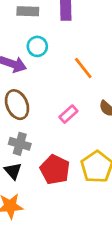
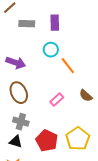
cyan circle: (37, 46) -> (51, 50), moved
black triangle: (13, 171) -> (16, 142), turned -32

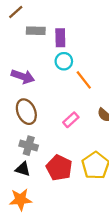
purple rectangle: (55, 23) -> (60, 38), moved

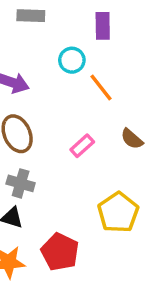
purple rectangle: (60, 38) -> (103, 26), moved
red pentagon: (59, 168) -> (60, 252), moved

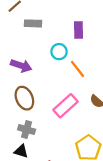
pink rectangle: (82, 146) -> (66, 106), size x1.6

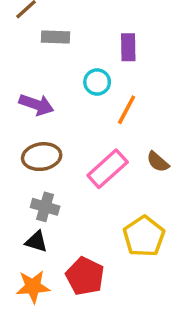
orange line: (77, 69) -> (127, 110), turned 66
brown ellipse: (24, 98) -> (42, 157), turned -75

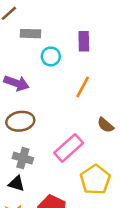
cyan circle: (97, 82) -> (51, 56), moved
pink rectangle: (108, 169) -> (69, 148), moved

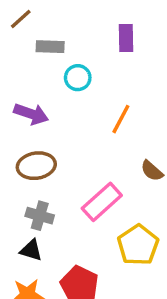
purple rectangle: (84, 41) -> (126, 38), moved

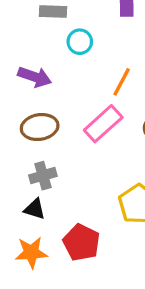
pink rectangle: (102, 202) -> (103, 124), moved
gray cross: (40, 216) -> (43, 176), turned -32

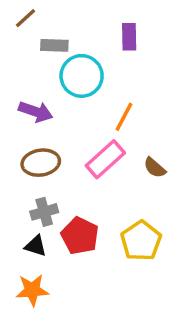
cyan circle: (80, 42) -> (82, 76), size x1.6
red pentagon: (81, 242) -> (80, 236), moved

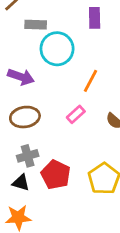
pink rectangle: (105, 159) -> (76, 114), size x0.6

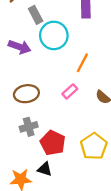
gray rectangle: (36, 25) -> (36, 15), turned 60
purple arrow: (21, 77) -> (20, 47), moved
black triangle: (21, 183) -> (45, 169), moved

